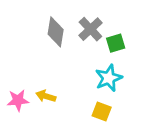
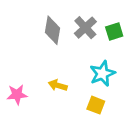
green square: (116, 43) -> (114, 32), moved
yellow arrow: (46, 96) -> (58, 85), moved

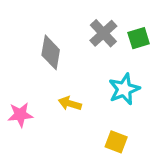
gray diamond: (52, 30) -> (51, 52), moved
yellow square: (96, 105) -> (116, 142), moved

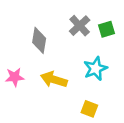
yellow arrow: (70, 104) -> (54, 80), size x1.5
pink star: (20, 115) -> (15, 77), moved

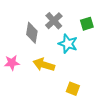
gray cross: (80, 26) -> (54, 21), moved
cyan star: (95, 69) -> (68, 44), moved, turned -30

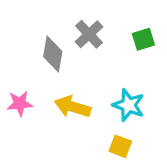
cyan star: (68, 44) -> (129, 105), moved

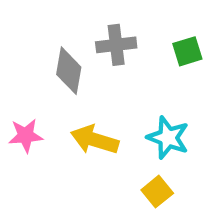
gray cross: (89, 34) -> (116, 45), turned 36
yellow square: (120, 146) -> (157, 192), turned 30

